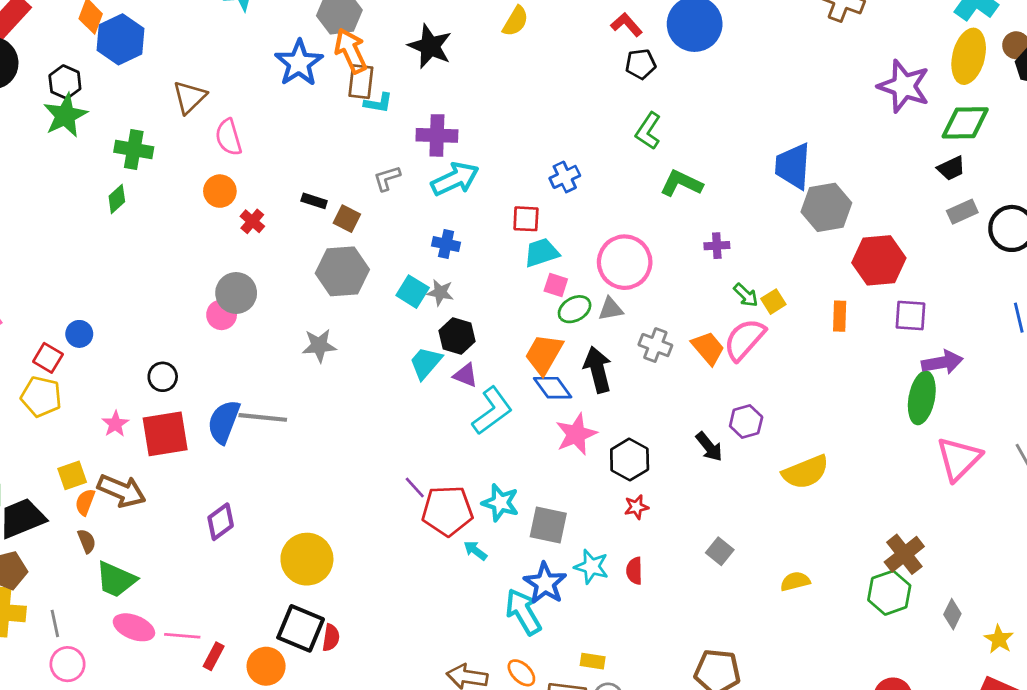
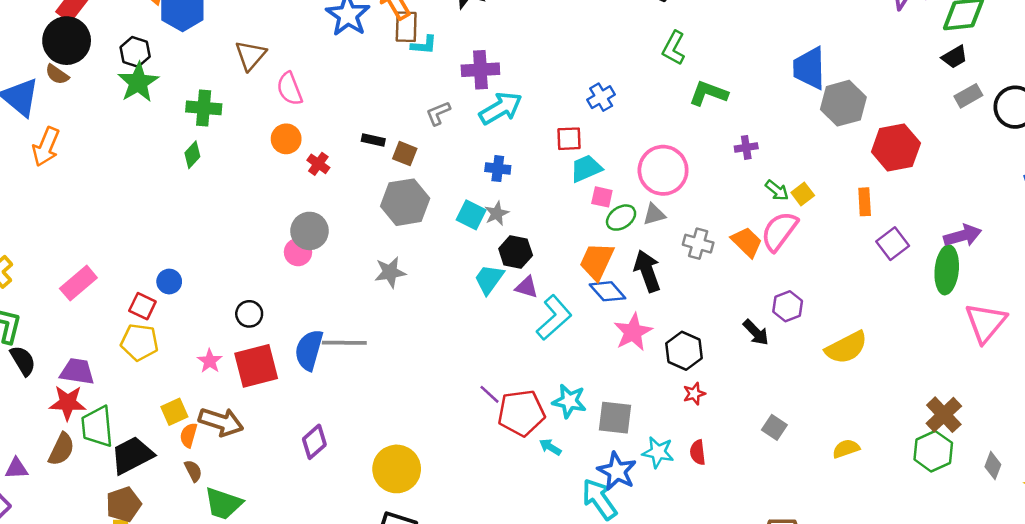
gray star: (440, 292) -> (497, 213), turned -30
purple square: (910, 316) -> (893, 244), moved, turned -36

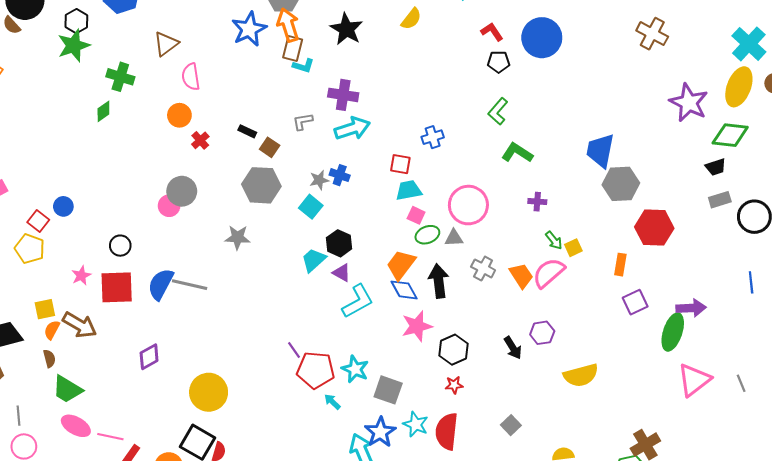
gray star: (497, 213) -> (319, 180), moved
red semicircle: (698, 452) -> (447, 431), size x1.8

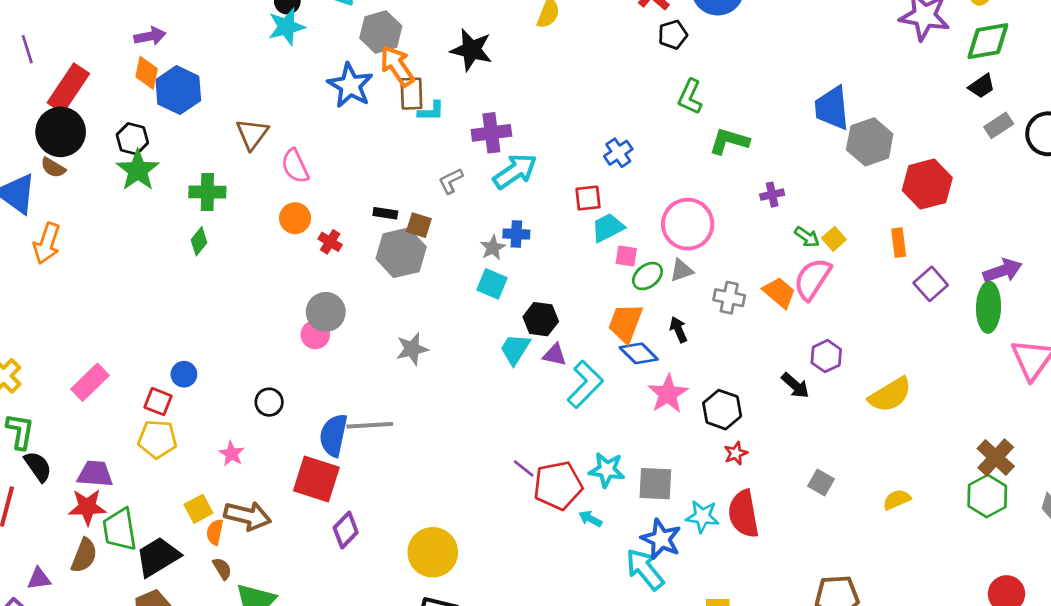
gray hexagon: (261, 185) -> (401, 253), moved
black arrow: (439, 281) -> (678, 330), size x0.6
red square: (117, 287) -> (316, 479), moved, turned 36

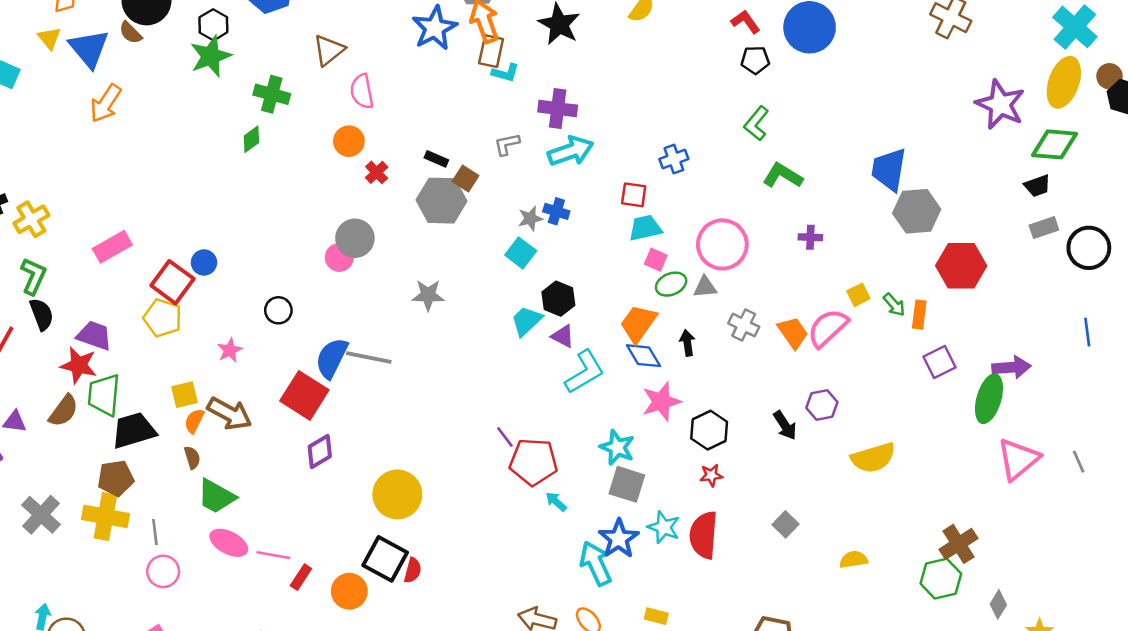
green arrow: (807, 237) -> (894, 305), moved
red square: (158, 402) -> (172, 282), size x1.5
cyan star: (607, 470) -> (617, 447), moved

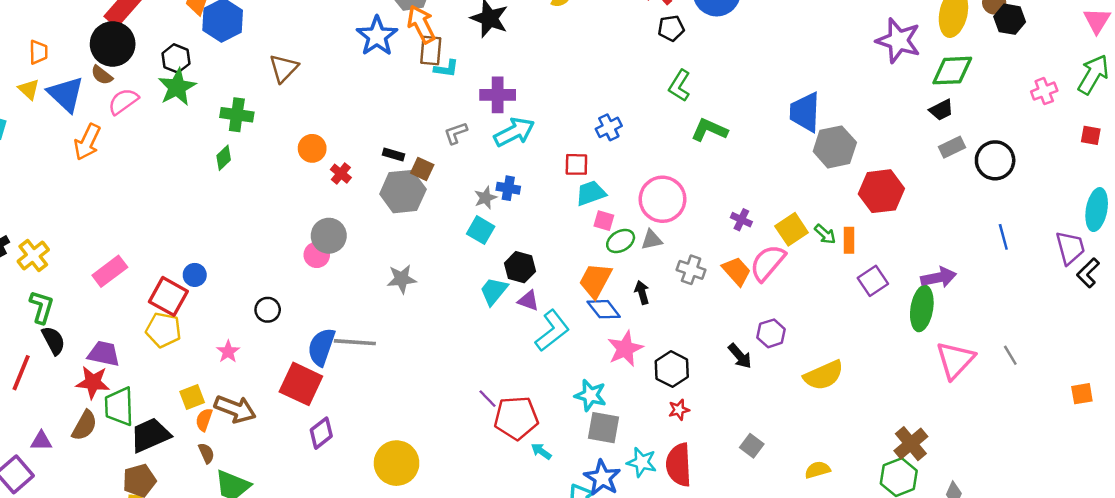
pink semicircle: (362, 91) -> (123, 101), moved, turned 72
purple cross: (810, 237) -> (741, 220), moved, turned 30
yellow square: (858, 295) -> (792, 229), size x1.5

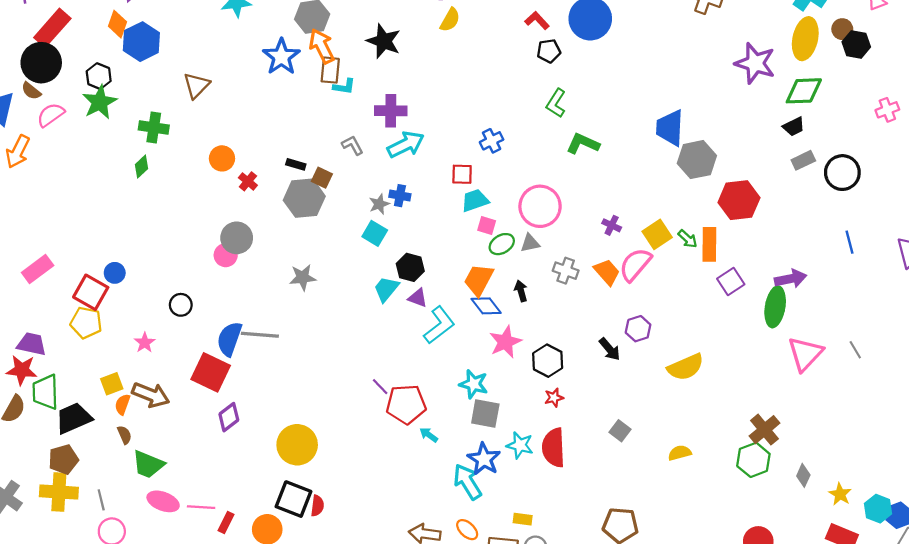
gray L-shape: (456, 133) -> (352, 145), turned 80
orange rectangle: (849, 240) -> (709, 244), size x1.4

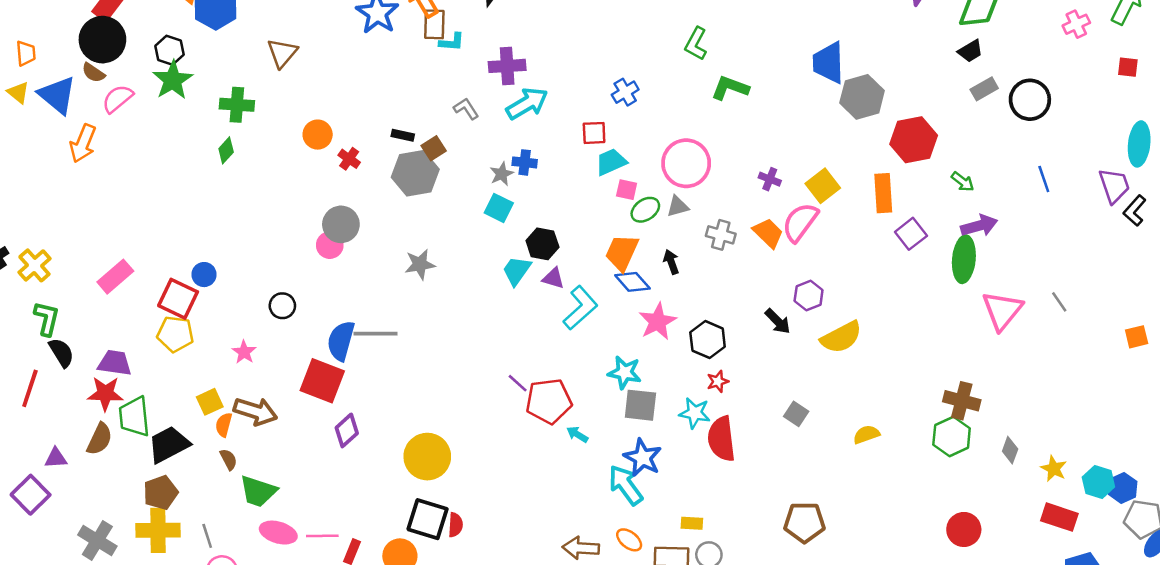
brown square: (322, 178) -> (434, 148), turned 36
green arrow: (688, 239) -> (963, 182), moved
yellow semicircle: (686, 367) -> (841, 337), moved
brown cross: (764, 430) -> (962, 401), turned -32
cyan star: (520, 445) -> (695, 413), moved

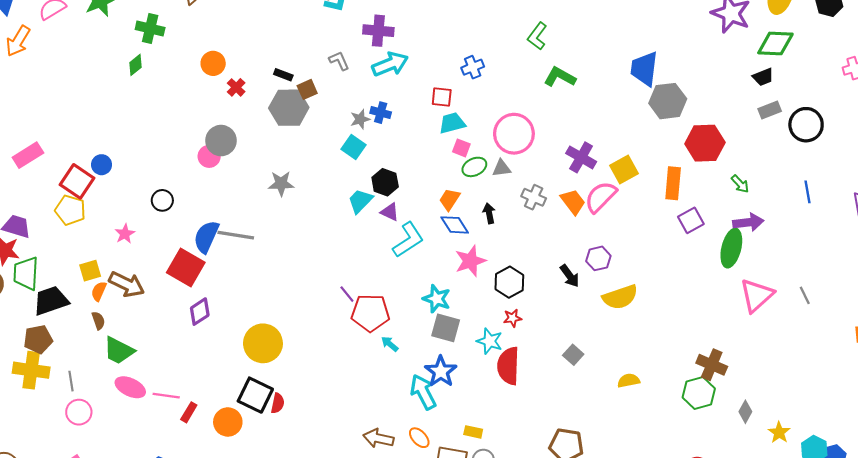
purple cross: (770, 179) -> (581, 157), size x1.6
orange trapezoid: (622, 253) -> (450, 199), size x0.7

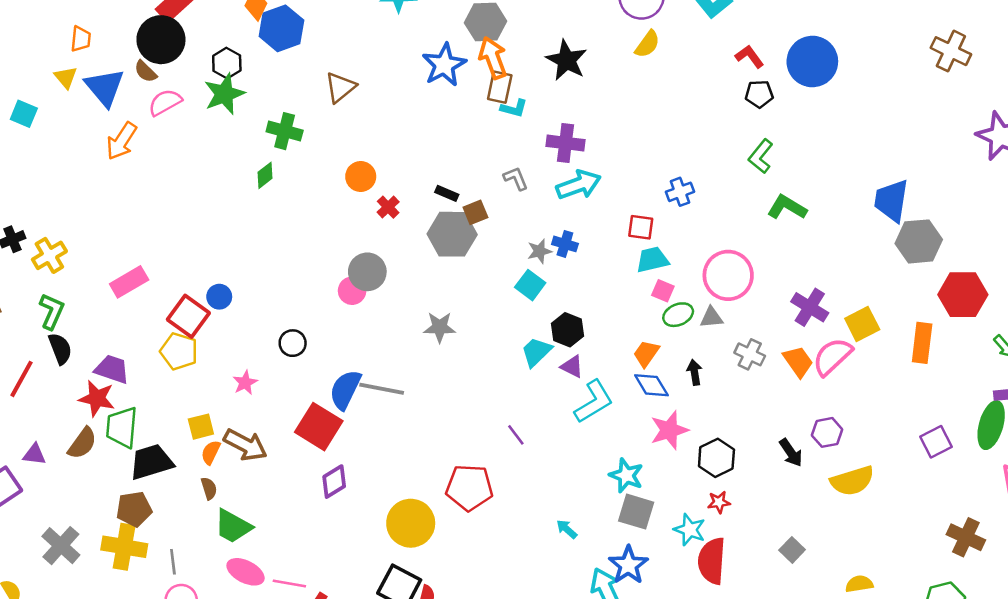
purple square: (691, 220) -> (936, 442), moved
purple line: (347, 294) -> (516, 435), moved
red pentagon: (370, 313) -> (469, 488), moved
brown cross: (712, 365) -> (966, 537), moved

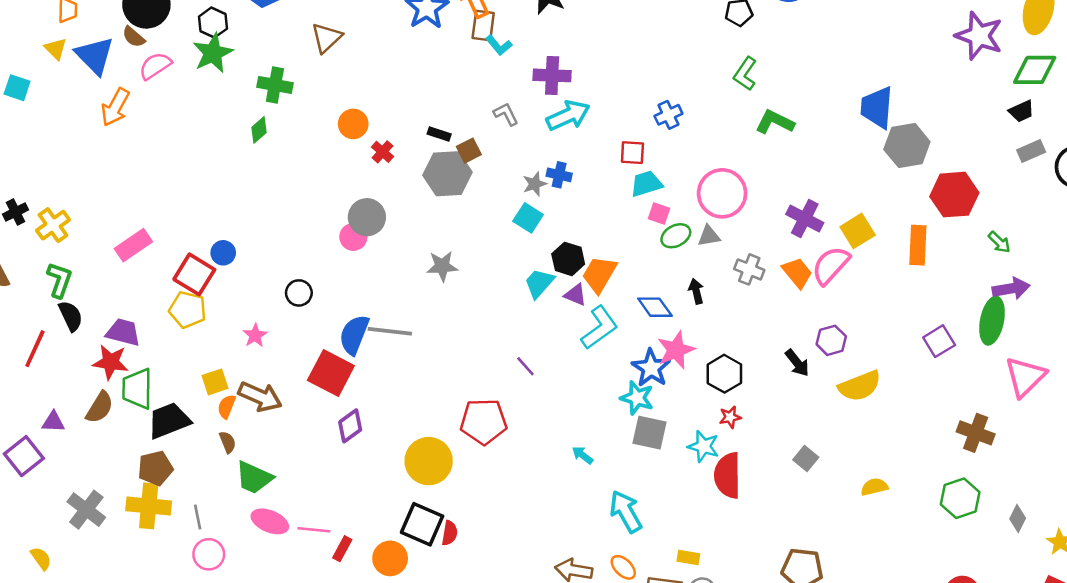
cyan L-shape: (514, 108) -> (499, 45), turned 40
orange trapezoid: (646, 354) -> (599, 274), moved, size x1.4
blue star: (628, 565) -> (651, 368), moved

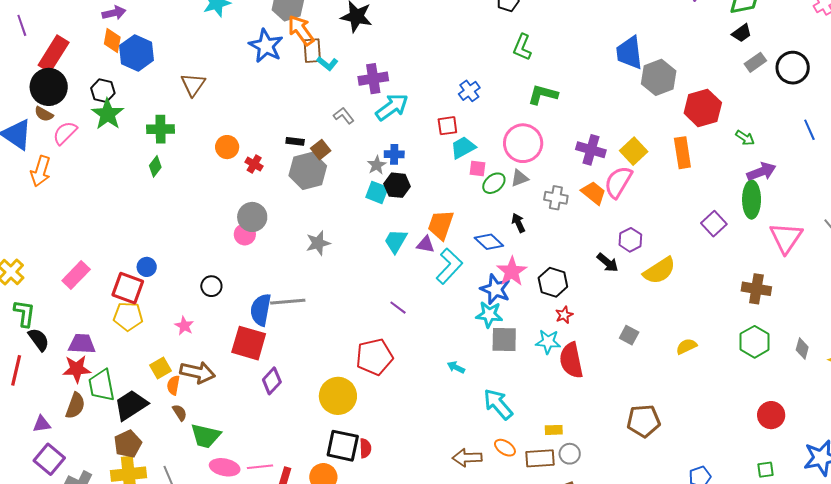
green L-shape: (775, 122) -> (543, 95), moved
black hexagon: (568, 259) -> (397, 185), moved
purple square: (24, 456) -> (49, 459), moved

